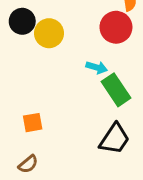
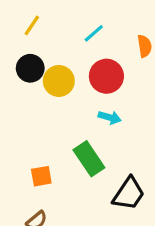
red circle: (116, 27) -> (106, 76), moved
green rectangle: (116, 90) -> (89, 159), moved

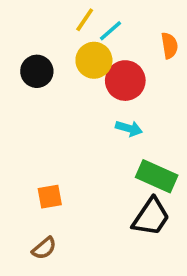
yellow line: (32, 25) -> (85, 20), moved
yellow circle: (59, 81) -> (94, 60), moved
green rectangle: (89, 159) -> (157, 176), moved, turned -32

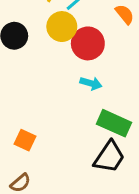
orange semicircle: (169, 46) -> (125, 14), turned -30
orange square: (50, 197) -> (25, 140), turned 35

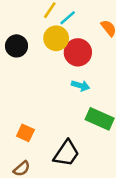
black trapezoid: (109, 157) -> (66, 153), moved

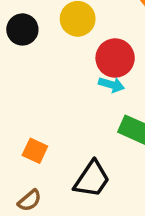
red circle: (78, 52) -> (115, 58), moved

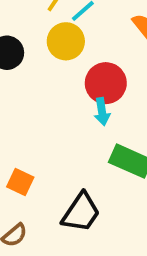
cyan arrow: (112, 85) -> (102, 112), turned 65

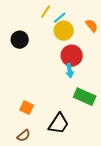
yellow circle: (66, 41) -> (64, 31), moved

